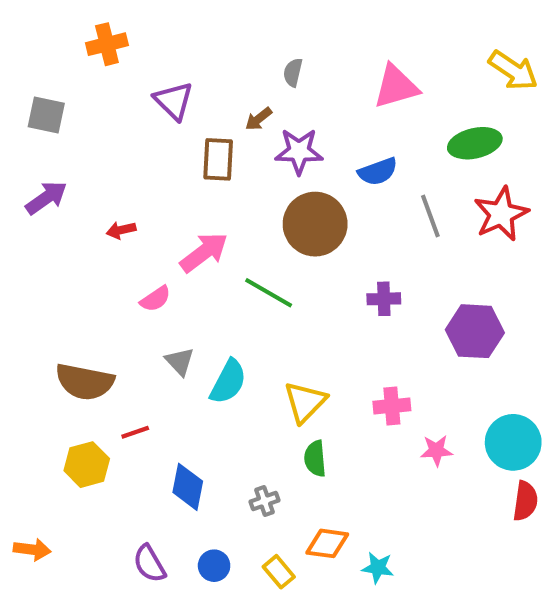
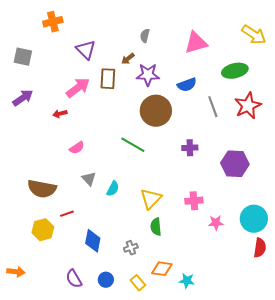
pink arrow: (204, 252) -> (78, 88), moved
cyan semicircle: (228, 382) -> (113, 189), size x0.7

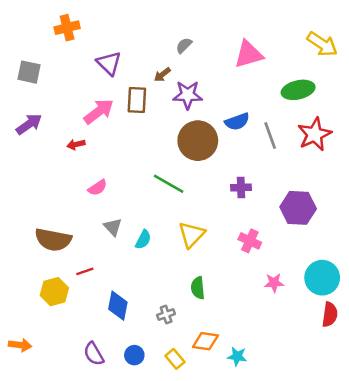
gray semicircle: (145, 36) -> (184, 45), turned 32
blue semicircle: (187, 85) -> (237, 122), moved
yellow triangle: (151, 199) -> (191, 235), moved
pink cross: (194, 201) -> (250, 241), moved, turned 30

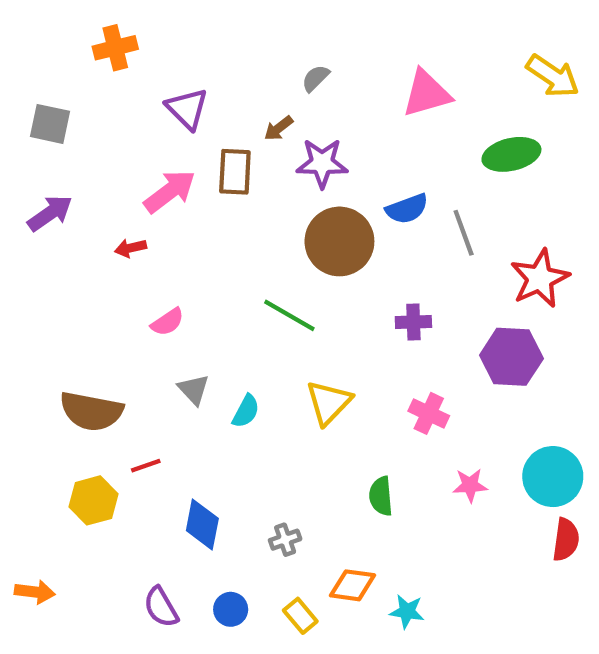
red star: (315, 134) -> (540, 278), moved
green semicircle: (198, 288) -> (381, 496), moved

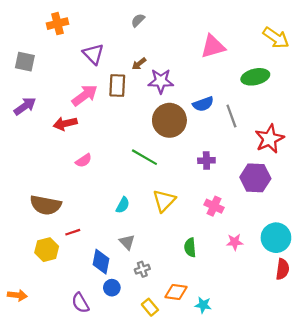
gray semicircle: (316, 78) -> (138, 20), moved
red arrow: (131, 248) -> (65, 124), size x1.5
gray triangle: (194, 389) -> (127, 242), moved
blue circle: (231, 609) -> (112, 288), moved

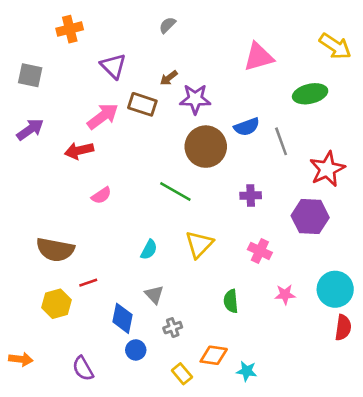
brown rectangle: (117, 86) -> (142, 104), turned -75
purple semicircle: (80, 303) -> (83, 368), moved

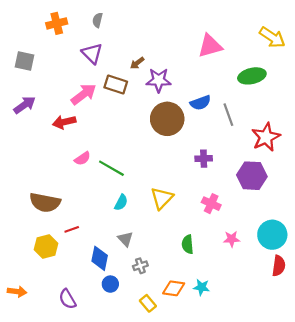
gray semicircle: (167, 25) -> (97, 20), moved, turned -32
green line: (175, 192) -> (111, 168), moved
cyan star: (247, 371) -> (202, 287), moved

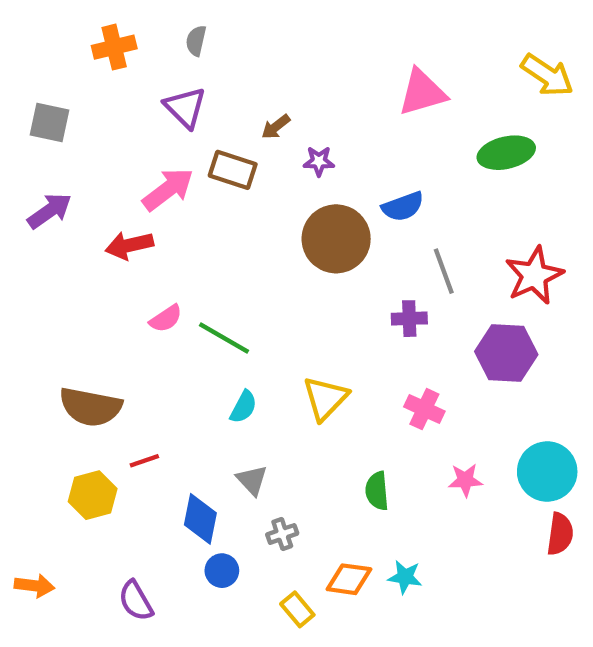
purple star: (159, 80) -> (319, 161), size x0.6
gray line: (228, 115) -> (444, 271), moved

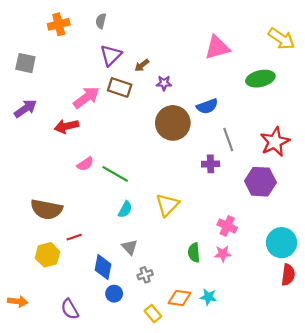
purple triangle: (185, 107) -> (111, 55), moved, turned 30
pink cross: (424, 409) -> (227, 226), moved
pink star: (465, 480) -> (223, 254), moved

